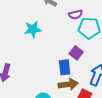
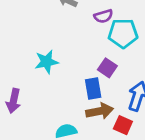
cyan star: (33, 29) -> (46, 62), moved

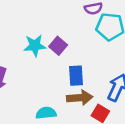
purple square: (107, 68) -> (58, 46), moved

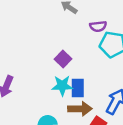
cyan star: (35, 46) -> (62, 86), moved

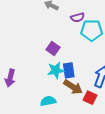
brown arrow: (80, 109) -> (73, 87), turned 42

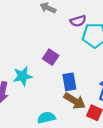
cyan star: (56, 70) -> (23, 76), moved

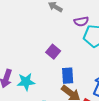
cyan star: (23, 76) -> (26, 82), moved

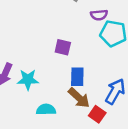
purple square: (53, 52) -> (63, 47), turned -32

